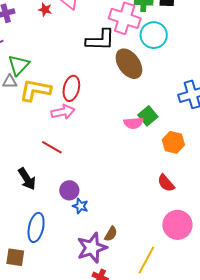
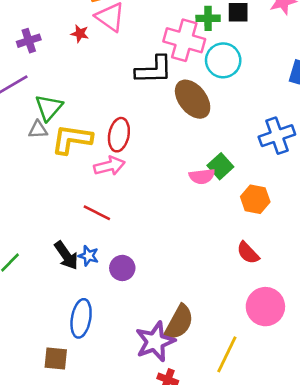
blue star: (80, 206) -> (88, 256), moved
brown semicircle: (111, 234) -> (179, 322), size x1.8

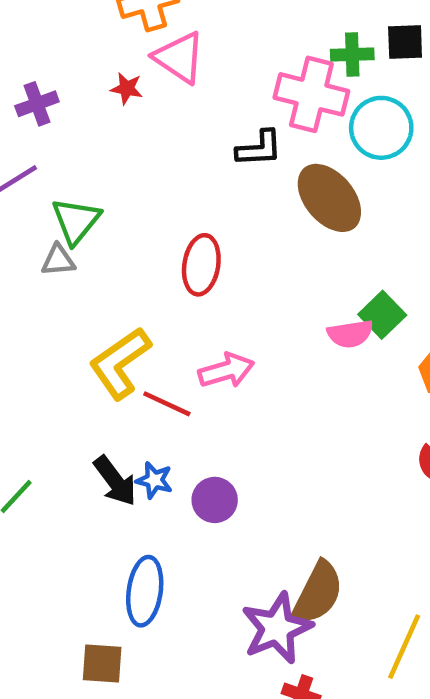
black L-shape: (154, 70) -> (259, 148), size x0.7
yellow L-shape: (72, 139) -> (120, 363), moved, turned -42
pink arrow: (109, 166) -> (226, 371), moved

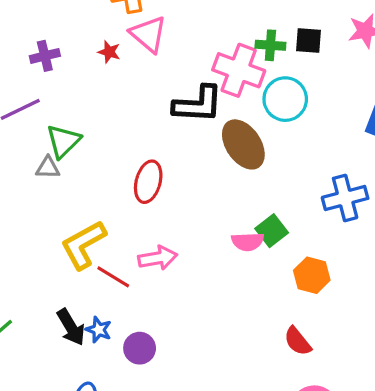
black L-shape: (259, 148) -> (198, 104), size x1.5

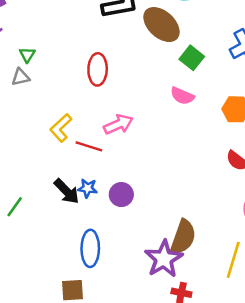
green triangle: (63, 141) -> (27, 55), size x0.6
green square: (272, 231) -> (192, 58), moved
pink semicircle: (248, 242) -> (182, 96), turned 40
yellow L-shape: (83, 245) -> (61, 128), size x0.7

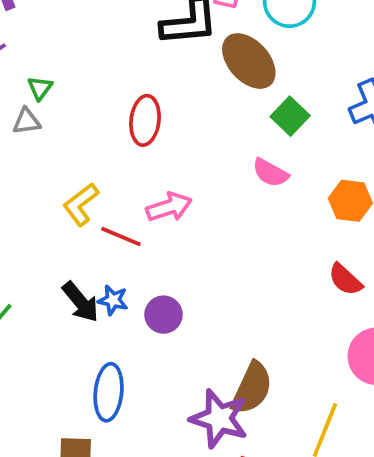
purple star: (164, 259) -> (219, 419), turned -30

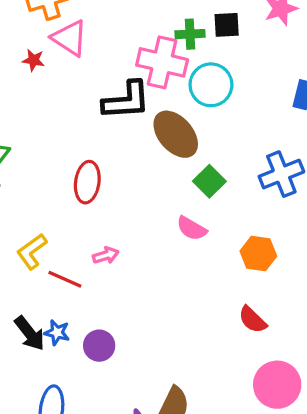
pink arrow: (169, 207) -> (106, 255), size x0.7

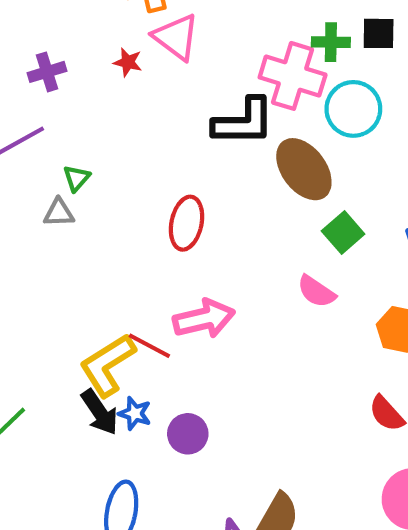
yellow L-shape: (32, 251) -> (107, 365), moved, size x1.4
pink arrow: (106, 255) -> (204, 319), size x1.8

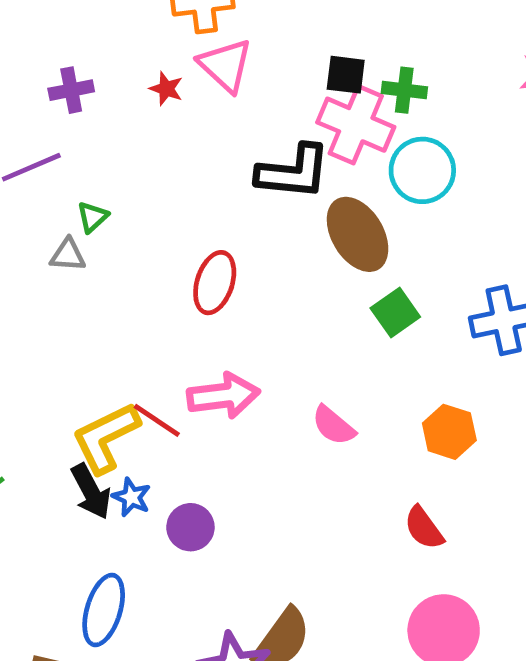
black square: (379, 33) -> (346, 75), moved
pink semicircle: (316, 291) -> (333, 425), moved

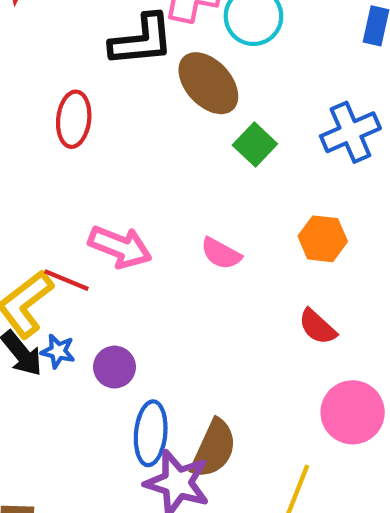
red ellipse: (215, 283) -> (74, 119), moved
pink arrow: (223, 396) -> (120, 247), turned 40
blue ellipse: (104, 610) -> (151, 433), moved

